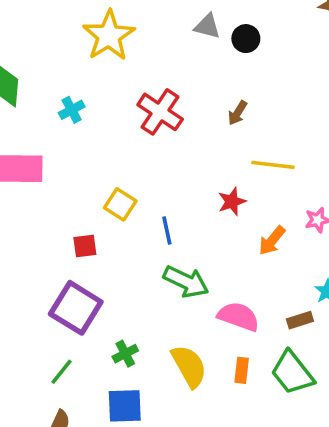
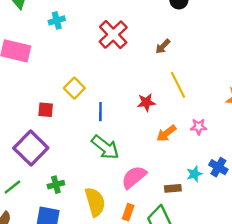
yellow line: (273, 165) -> (178, 85), turned 44
pink semicircle: (238, 316) -> (134, 177), turned -72

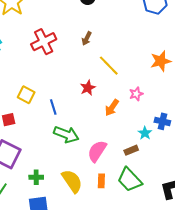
red cross: (113, 35) -> (44, 42), turned 35
green cross: (56, 185) -> (36, 177), turned 32

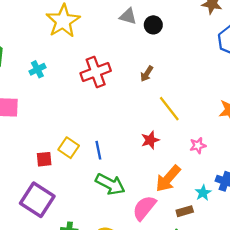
red star: (88, 88) -> (150, 140), moved
yellow square: (26, 95) -> (69, 148), moved
orange arrow: (112, 108) -> (168, 179), moved, size x1.4

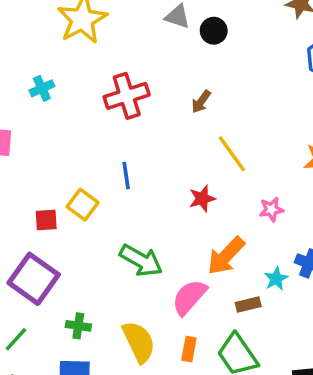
blue line: (98, 150) -> (126, 176), moved

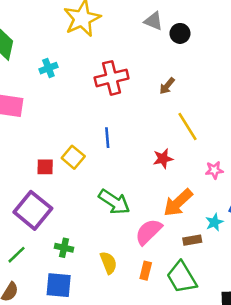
yellow semicircle: (139, 342) -> (108, 263), size x0.7

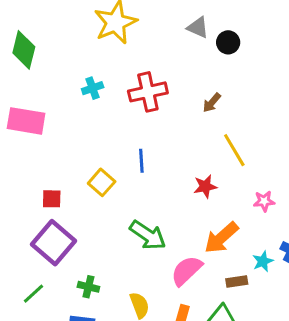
cyan cross: (48, 68) -> (93, 88), moved
red square: (45, 167) -> (52, 199), moved

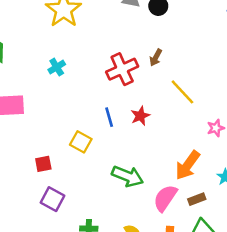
red cross: (148, 92) -> (122, 69), moved
red star: (205, 186) -> (140, 116), moved
purple square: (54, 243) -> (53, 199), size x0.7
brown rectangle: (237, 281) -> (197, 199), moved

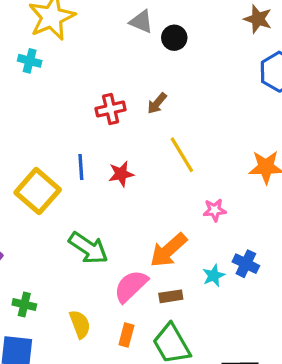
cyan cross: (57, 67) -> (30, 61), moved, turned 35
red cross: (122, 69) -> (111, 109), size x0.7
yellow square: (81, 142) -> (38, 191), size x1.5

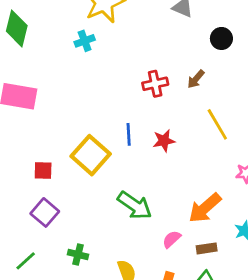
black circle: (174, 38) -> (221, 38), moved
cyan cross: (30, 61) -> (85, 41), turned -36
pink semicircle: (131, 286) -> (172, 239), size x0.6

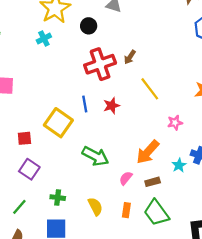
black circle: (221, 38) -> (89, 26), moved
red cross: (155, 84) -> (100, 64), size x1.6

